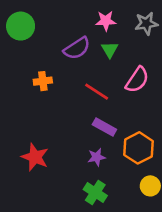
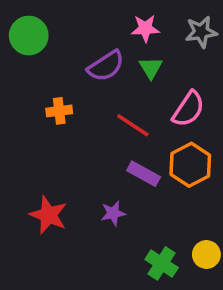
orange hexagon: (139, 148) -> (190, 165), moved
purple star: (97, 157) -> (113, 213), moved
green cross: (95, 192) -> (162, 263), moved

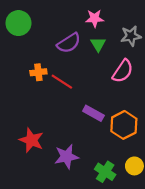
gray star: (201, 32) -> (131, 36), moved
red line: (133, 125) -> (62, 82), moved
orange hexagon: (190, 165) -> (124, 125), moved
purple star: (113, 213) -> (67, 157), moved, size x1.5

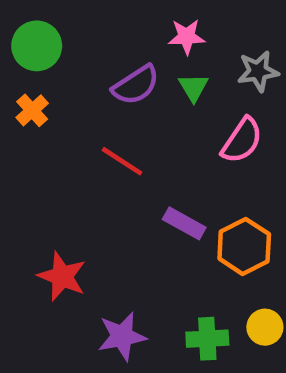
orange cross: (38, 72) -> (32, 110), moved, turned -35
purple star: (67, 157) -> (122, 336), moved
green cross: (105, 172) -> (207, 339), turned -36

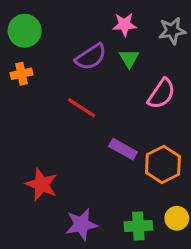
gray star: (258, 71) -> (172, 31), moved
orange cross: (32, 110) -> (22, 74), turned 30

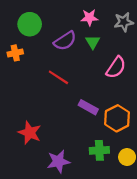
green circle: (25, 31) -> (30, 24), moved
green cross: (138, 226) -> (99, 150), moved

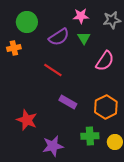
purple rectangle: (88, 107) -> (68, 102), moved

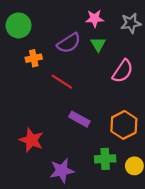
green circle: (27, 22) -> (19, 25), moved
orange cross: (14, 48) -> (34, 58), moved

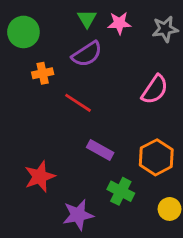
green triangle: (98, 44) -> (87, 19), moved
red star: (31, 140) -> (40, 177), turned 30
green cross: (105, 159) -> (121, 191), moved, turned 30

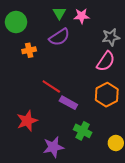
gray star: (165, 29) -> (111, 37), moved
red line: (78, 103) -> (51, 87), moved
orange hexagon: (156, 157) -> (107, 95), moved

